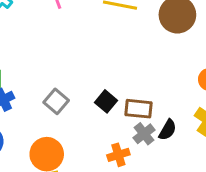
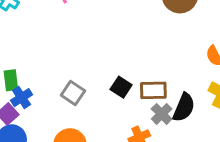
black semicircle: (168, 130) -> (184, 107), size x1.4

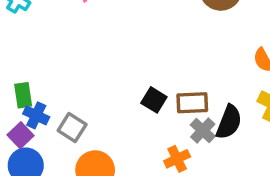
gray square: (73, 93) -> (72, 128), moved
blue cross: (22, 98) -> (36, 115), turned -30

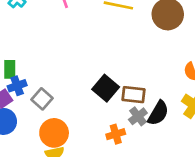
black square: (154, 100) -> (106, 88), size x1.4
blue cross: (36, 115) -> (17, 86), turned 36

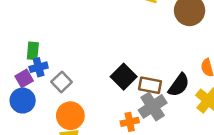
black semicircle: (158, 113) -> (179, 85), moved
gray cross: (138, 116) -> (153, 106), size x1.5

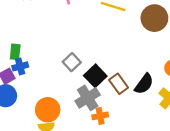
gray square: (62, 82) -> (72, 62), moved
brown rectangle: (150, 85) -> (119, 84), turned 42
gray cross: (153, 106) -> (88, 98), moved

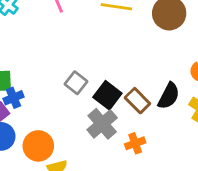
orange circle: (48, 110) -> (38, 146), moved
orange cross: (100, 116) -> (135, 143), moved

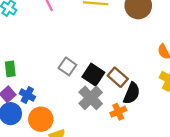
black semicircle: (169, 96) -> (132, 93), moved
blue cross: (13, 98) -> (27, 95), moved, turned -35

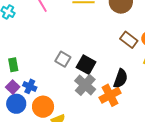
brown rectangle: (118, 77) -> (129, 40), moved
orange cross: (118, 112) -> (110, 95), size x1.5

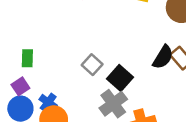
black semicircle: (121, 78) -> (163, 57), moved
blue cross: (30, 86) -> (48, 102), moved

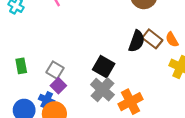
gray square: (92, 65) -> (55, 70), moved
purple square: (20, 86) -> (58, 86), moved

